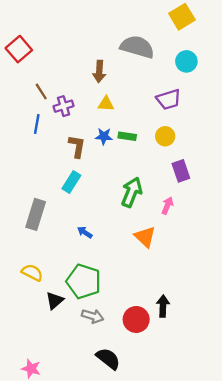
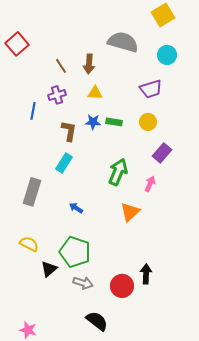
brown line: (41, 92) -> (61, 66), moved
purple rectangle: (181, 171) -> (162, 153), turned 60
orange triangle: (145, 237) -> (130, 212), turned 35

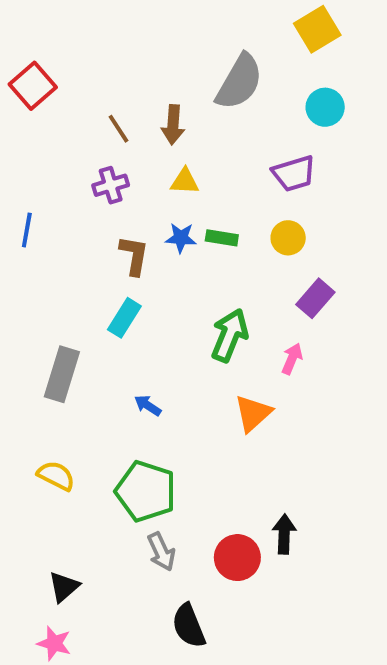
gray semicircle: (123, 42) -> (239, 82), turned 104
blue line: (33, 111) -> (27, 230), moved
black triangle: (49, 269) -> (64, 587), moved
gray arrow: (83, 283) -> (161, 552), turned 48
black semicircle: (97, 321) -> (189, 626), turned -150

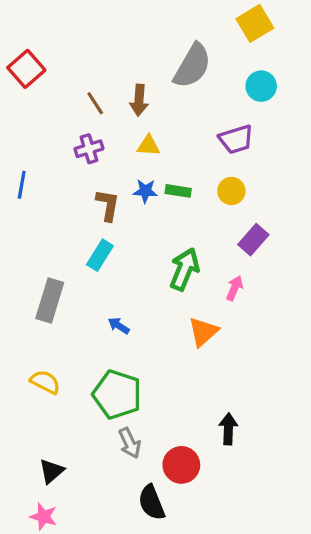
red circle: (237, 558) -> (181, 465), moved

